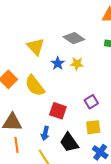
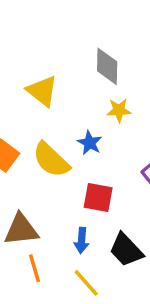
gray diamond: (74, 38) -> (107, 66), turned 65
blue star: (58, 63) -> (90, 143), moved

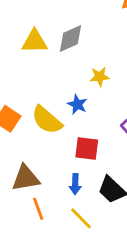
gray diamond: (107, 66) -> (70, 39), moved, turned 68
yellow triangle: (42, 91) -> (35, 41), moved, turned -36

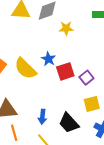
yellow star: (100, 77) -> (66, 28), moved
red square: (87, 148) -> (65, 71), moved, turned -30

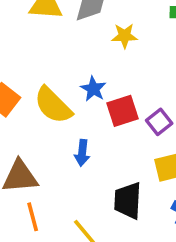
blue arrow: (42, 117) -> (82, 153), moved
black trapezoid: (69, 123) -> (128, 201), turned 45

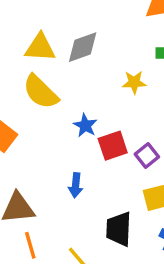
yellow star: (124, 36) -> (134, 82), moved
yellow semicircle: (53, 105) -> (41, 92), moved

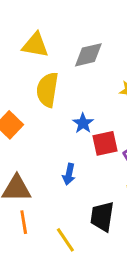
yellow triangle: (40, 48) -> (35, 45), moved
yellow semicircle: (41, 92) -> (47, 90), turned 48

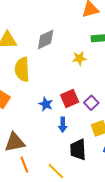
blue star: (83, 123) -> (46, 104), moved
blue arrow: (69, 174) -> (63, 125), moved

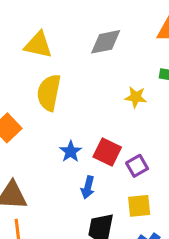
gray diamond: (46, 39) -> (106, 42), moved
red square: (70, 98) -> (107, 152), turned 36

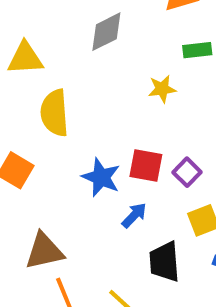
blue star: (71, 151) -> (101, 177), size x1.4
blue arrow: (88, 187) -> (134, 215), turned -135

